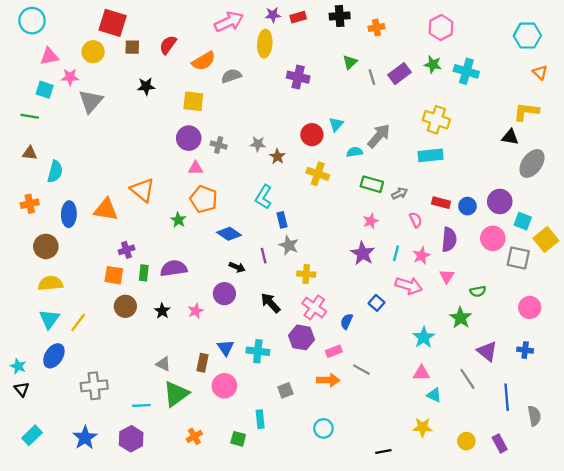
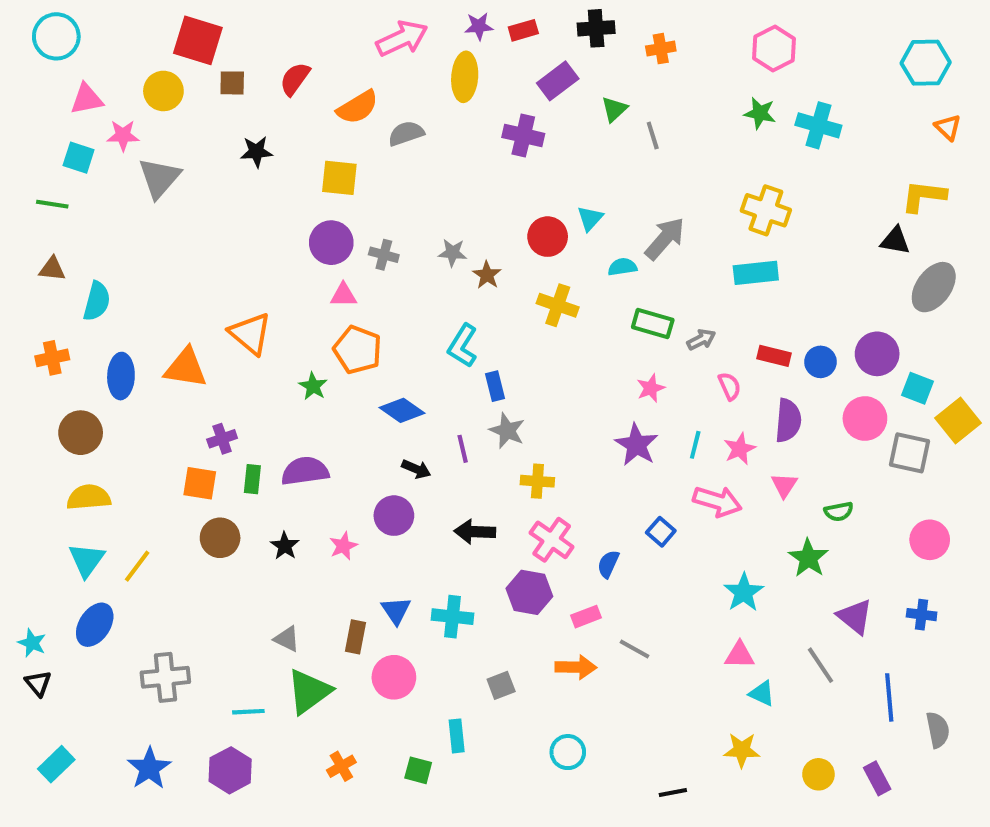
purple rectangle: (400, 74) -> (558, 81), moved
black arrow: (270, 303) -> (475, 532), turned -45

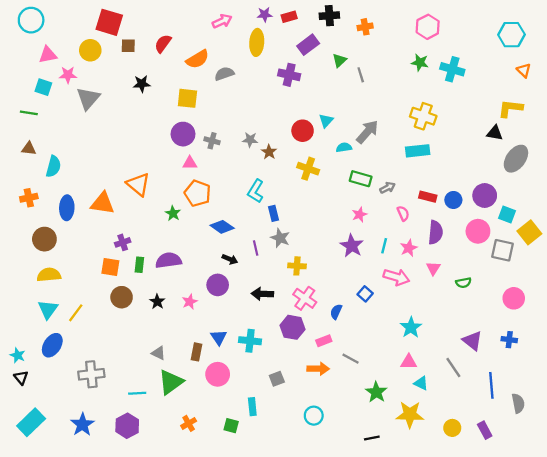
pink arrow: (402, 38) -> (222, 21), size x0.7
green star: (808, 558) -> (376, 392), moved
yellow star: (742, 750) -> (410, 414), size x1.4
cyan rectangle: (56, 764) -> (31, 422), size x1.4

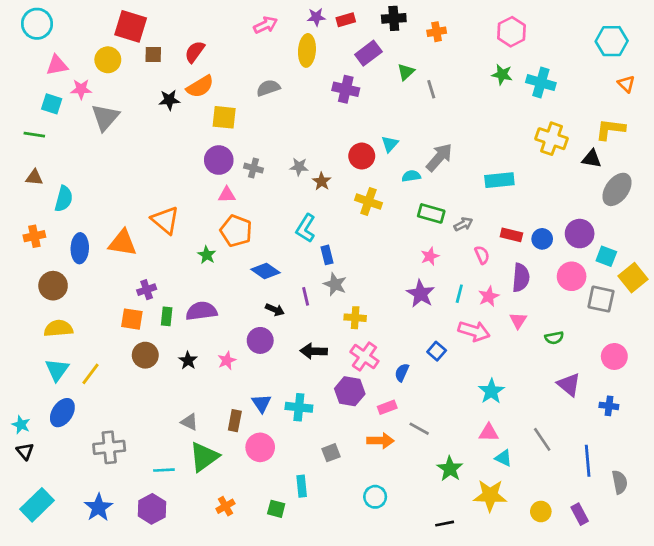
orange semicircle: (198, 59) -> (200, 87), moved
yellow cross: (423, 116) -> (552, 139), moved
purple triangle: (472, 341) -> (569, 385), moved

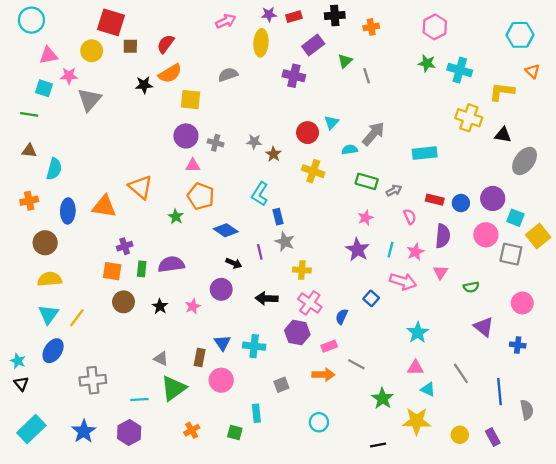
yellow L-shape: (610, 129) -> (502, 92), moved

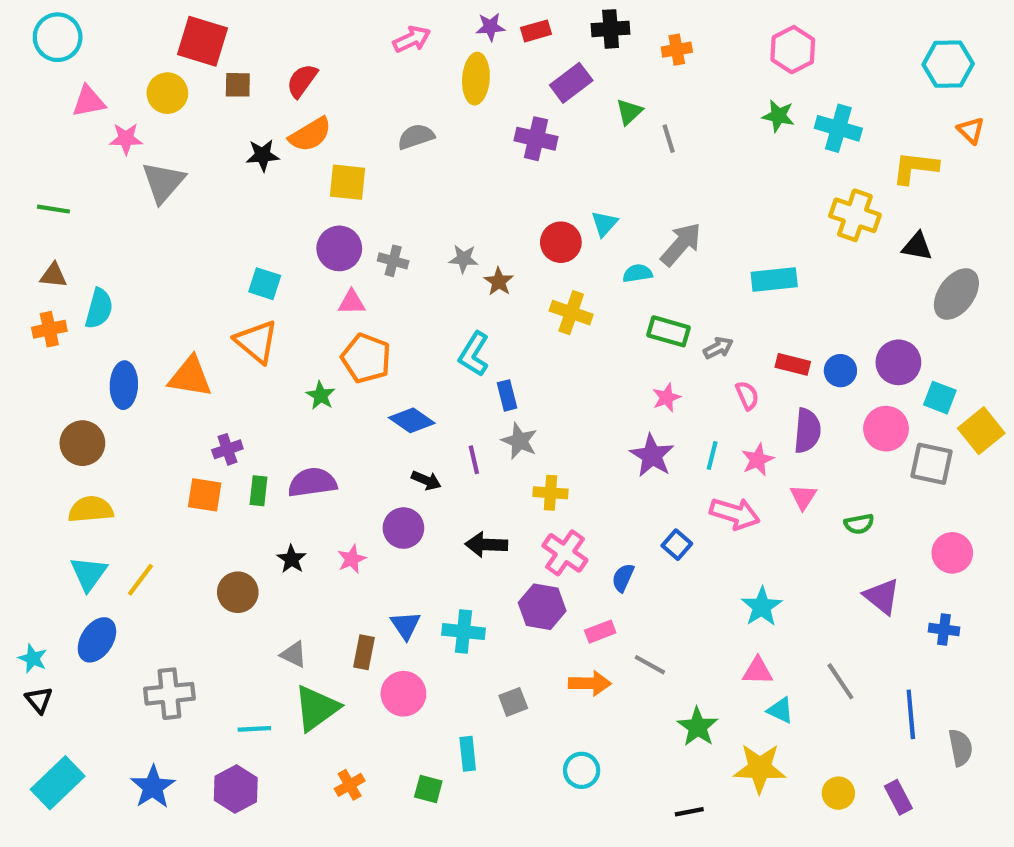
cyan square: (44, 88) -> (265, 284), moved
orange cross: (29, 201) -> (49, 329), moved
brown circle: (123, 302) -> (238, 592), moved

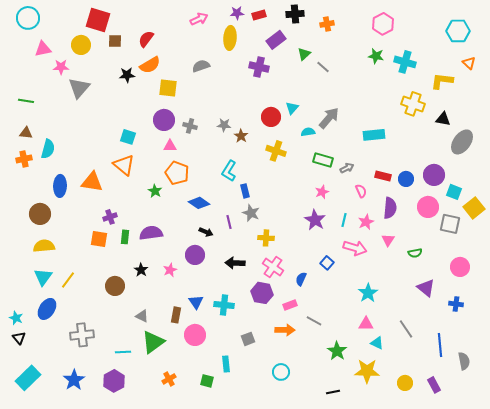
gray line: (669, 139) -> (323, 67), turned -32

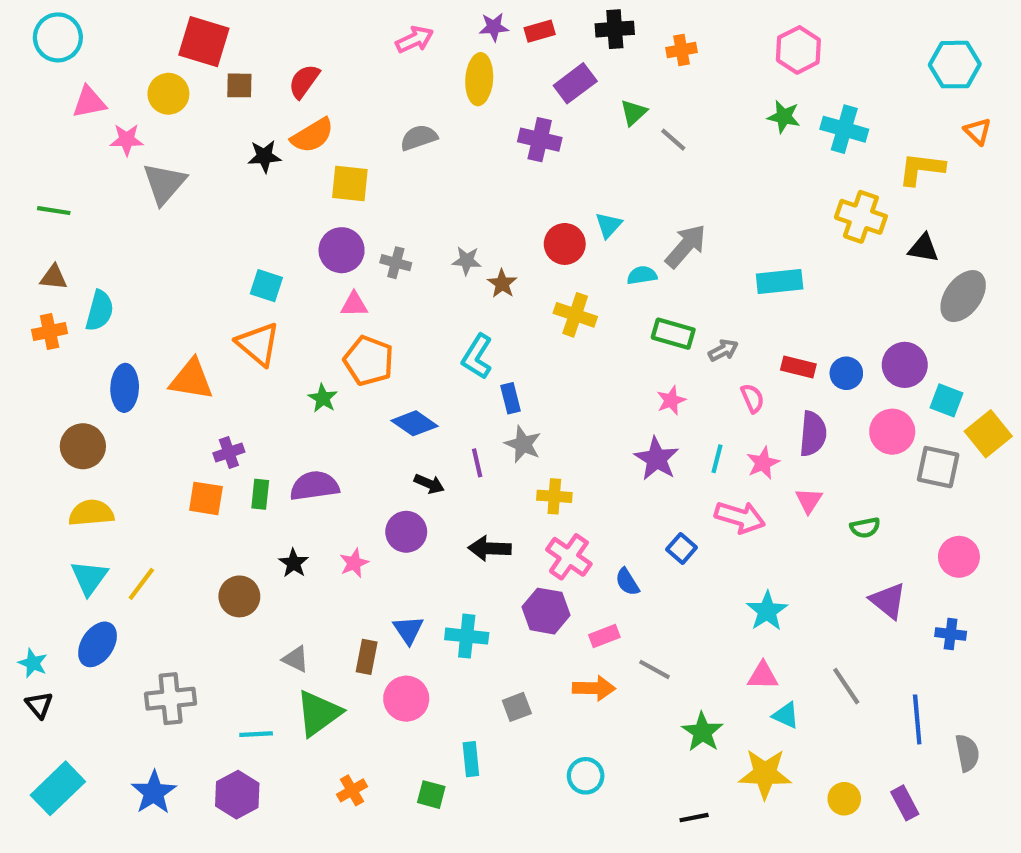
blue semicircle: (301, 279) -> (627, 582), turned -56

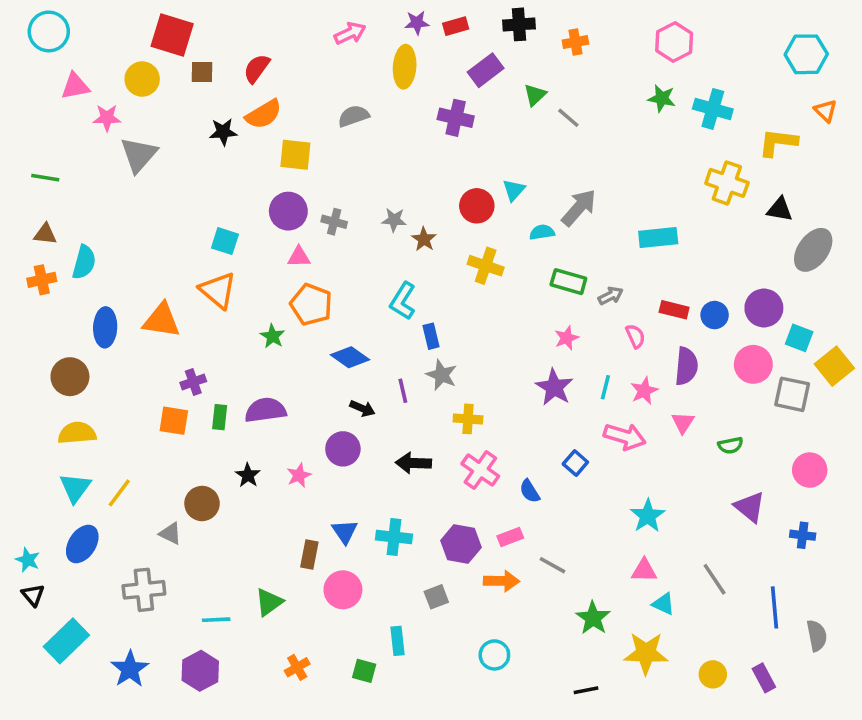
purple hexagon: (546, 611) -> (461, 544), moved
gray triangle: (296, 659) -> (170, 533), moved
green triangle: (319, 713) -> (269, 602), size x0.7
cyan rectangle: (58, 788) -> (66, 641), moved

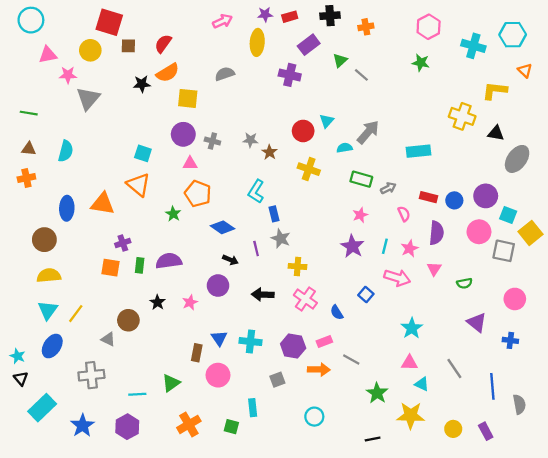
cyan cross: (713, 109) -> (473, 46), moved
cyan semicircle: (84, 262) -> (66, 151), moved
orange cross: (297, 667) -> (189, 424), size x1.5

